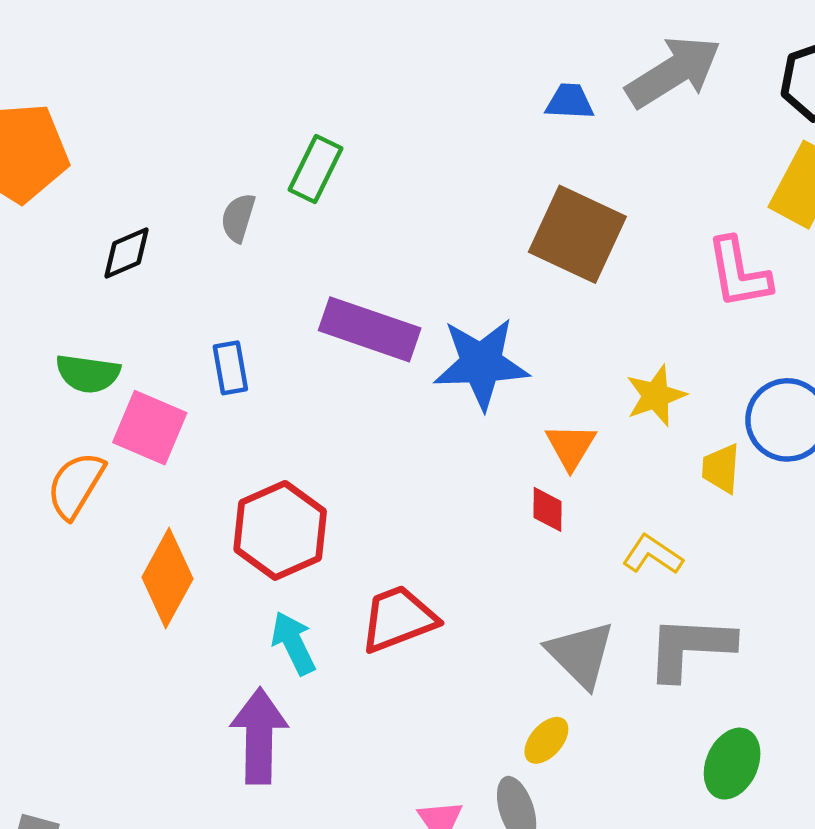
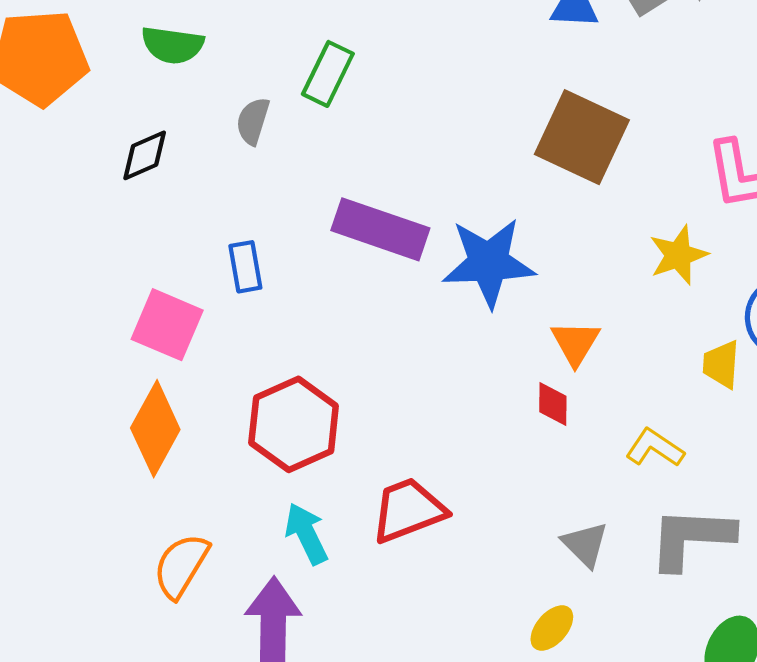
green semicircle: (88, 373) -> (172, 45), moved
yellow star: (656, 396) -> (678, 255), moved
orange semicircle: (76, 485) -> (181, 566), moved
orange diamond: (167, 578) -> (155, 429), moved
gray triangle: (581, 654) -> (585, 544), size x0.7

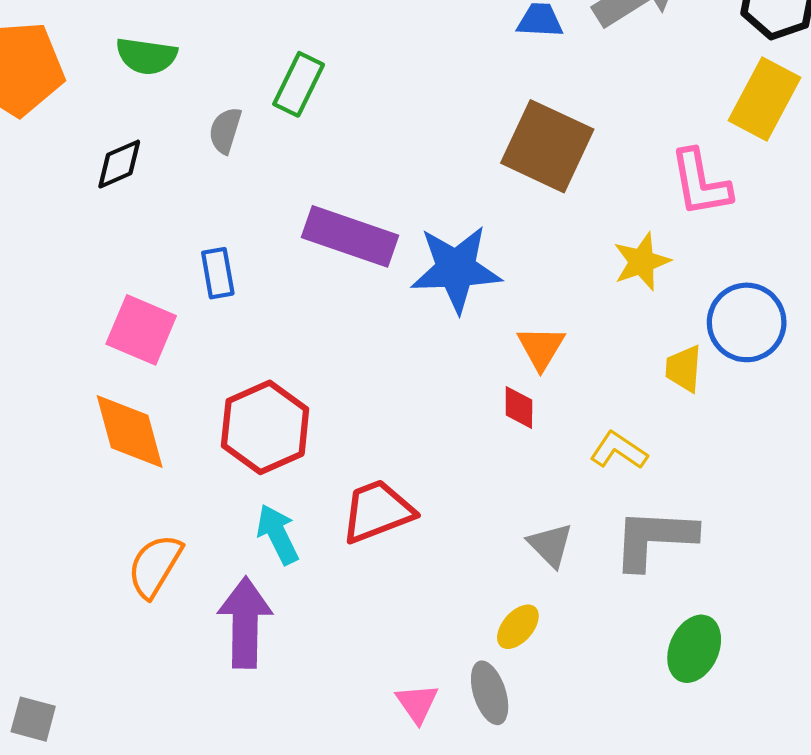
orange diamond: (155, 429) -> (130, 432), turned -44

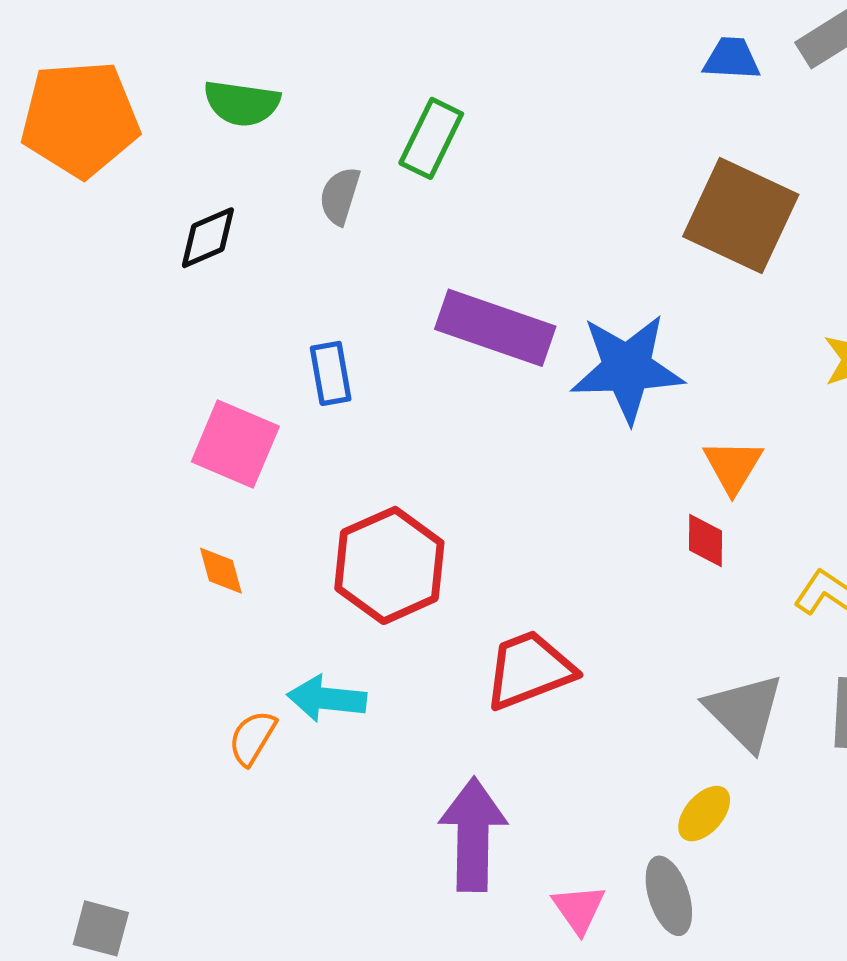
orange diamond: (130, 432) -> (221, 571), size x0.5
cyan arrow: (278, 534) -> (327, 699), moved, turned -58
gray triangle: (550, 545) -> (745, 712), size x1.4
orange semicircle: (155, 566) -> (252, 738), size x0.7
purple arrow: (245, 623) -> (473, 834), moved

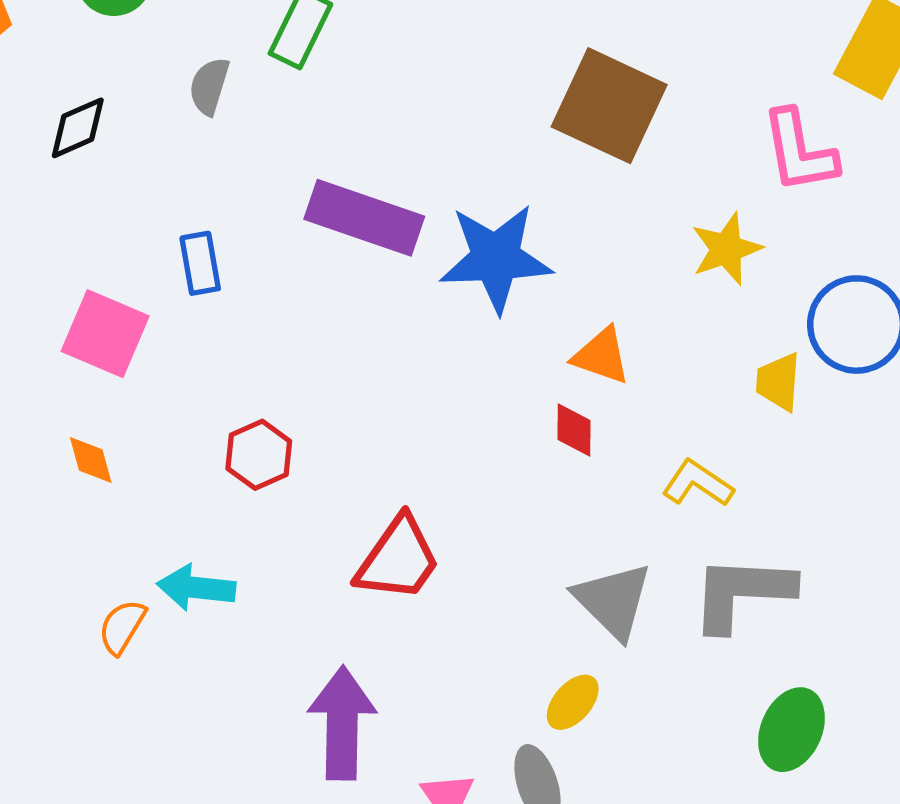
orange triangle: (733, 466) -> (601, 356), turned -42
red hexagon: (389, 565) -> (259, 455), size x0.6
red trapezoid: (529, 670) -> (398, 559), turned 146

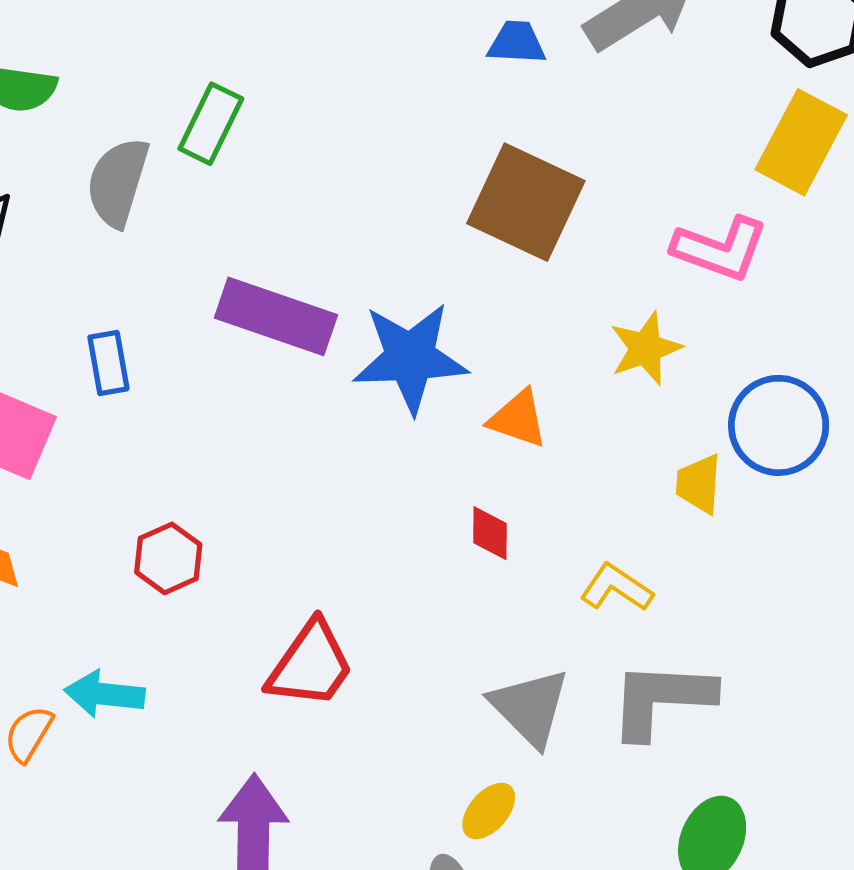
gray semicircle: (209, 86) -> (118, 182), size x1.5
pink L-shape: (799, 151) -> (720, 249), turned -60
orange triangle: (601, 356) -> (518, 419), moved

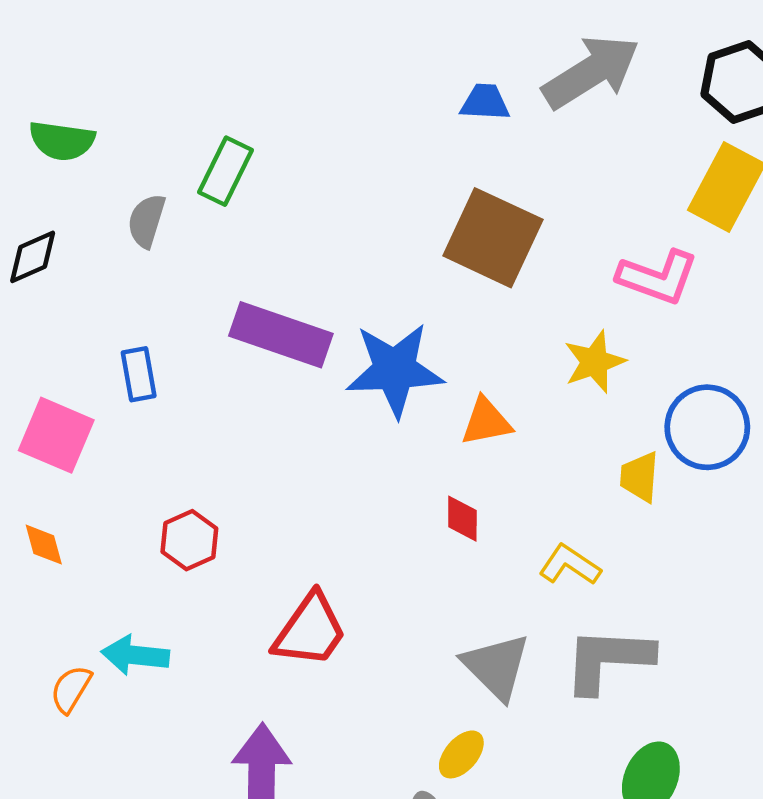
gray semicircle: (118, 182) -> (147, 221), size x0.7
orange triangle: (518, 419) -> (486, 422), turned -30

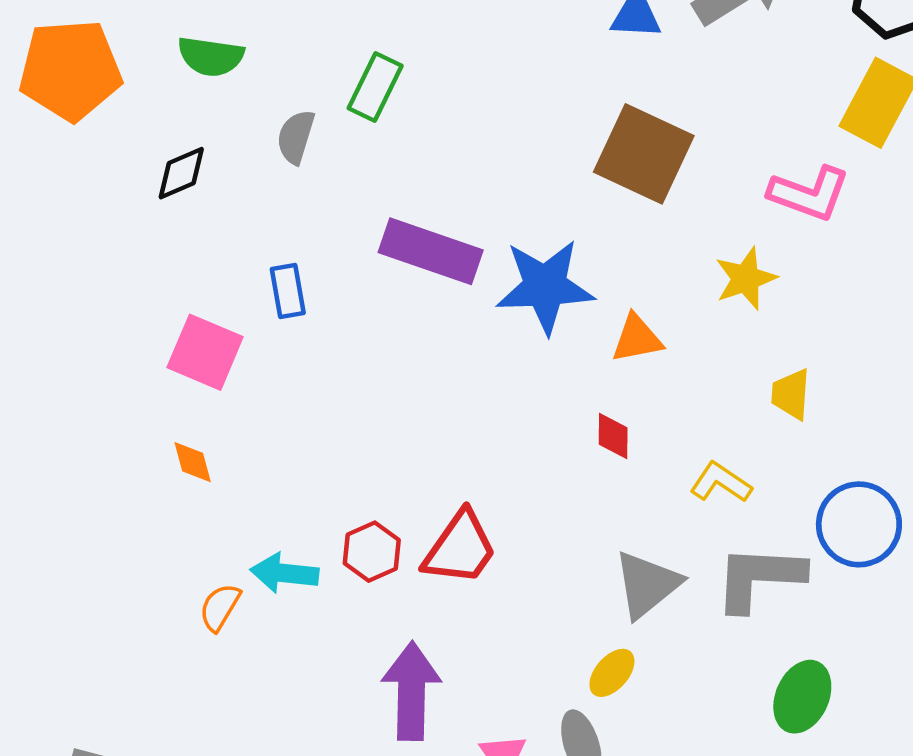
blue circle: (707, 427) -> (859, 524), moved
red hexagon: (189, 540) -> (372, 552), moved
gray triangle: (496, 666) -> (647, 584), turned 36

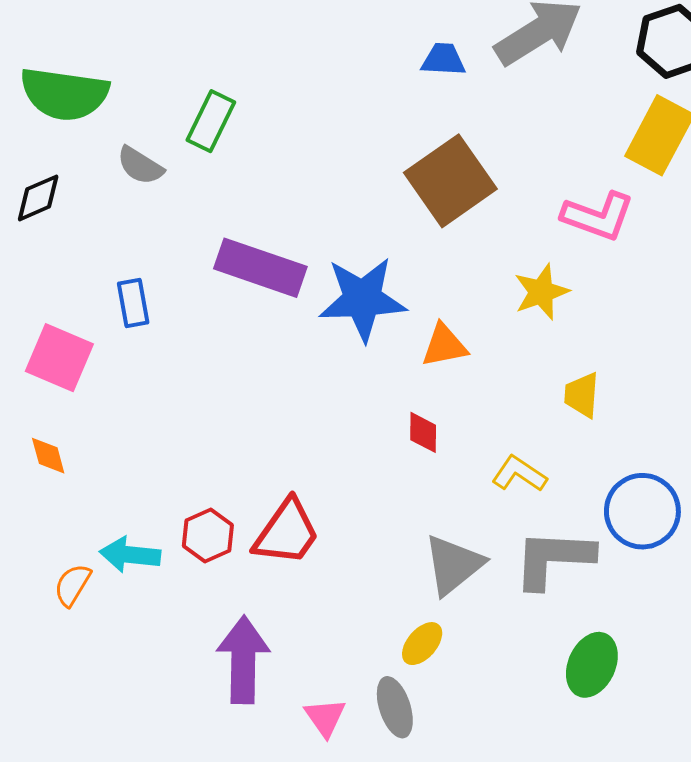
green semicircle: (211, 56) -> (64, 94), size x1.5
gray semicircle: (296, 137) -> (140, 166), turned -75
brown square: (644, 154) -> (450, 181), turned 30

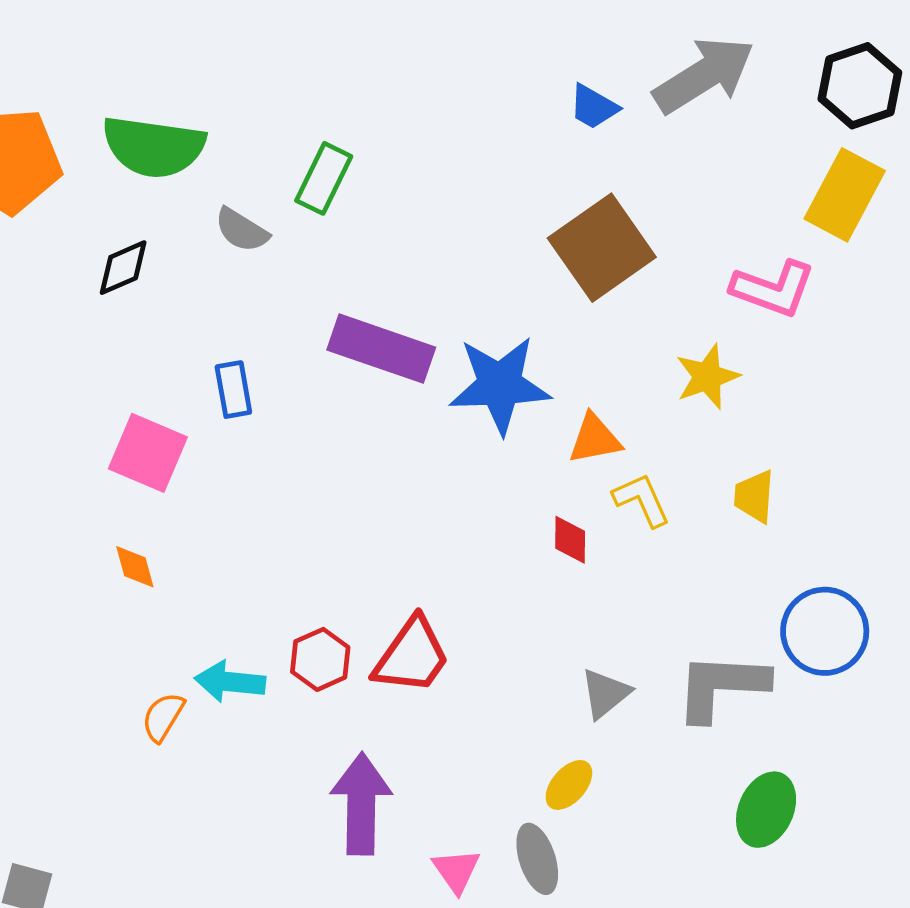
blue trapezoid: (443, 60) -> (594, 107), turned -153
yellow L-shape: (519, 474) -> (642, 500), moved, turned 32
gray triangle: (453, 565) -> (605, 693), size x0.7

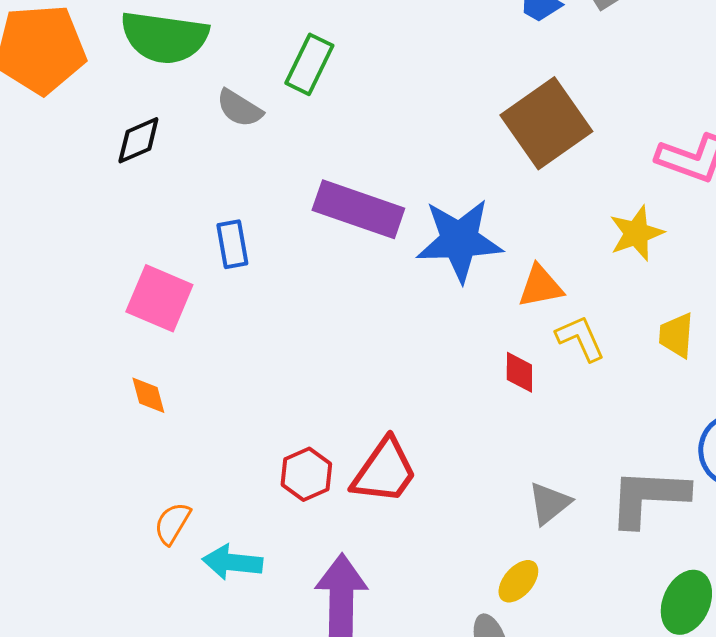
cyan arrow: (230, 682) -> (232, 562), moved

